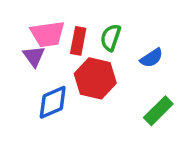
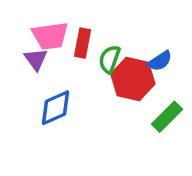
green semicircle: (111, 37) -> (109, 59), moved
red hexagon: (95, 78) -> (133, 79), moved

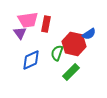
green semicircle: (109, 59) -> (57, 53), moved
green rectangle: (167, 117) -> (71, 72), moved

